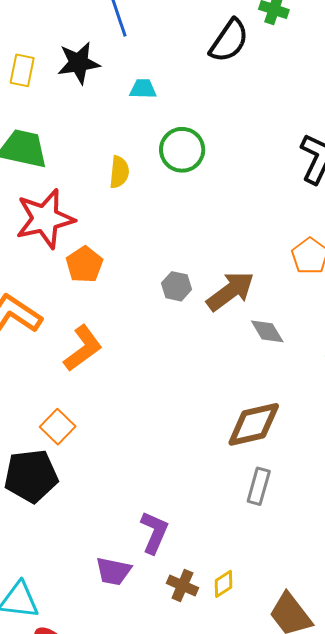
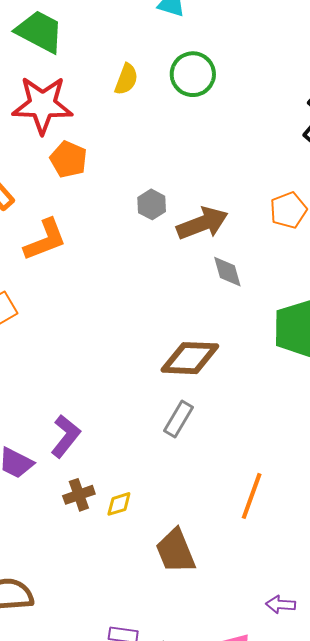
orange pentagon: (84, 265) -> (69, 159), turned -30
brown cross: (182, 586) -> (79, 495), turned 32

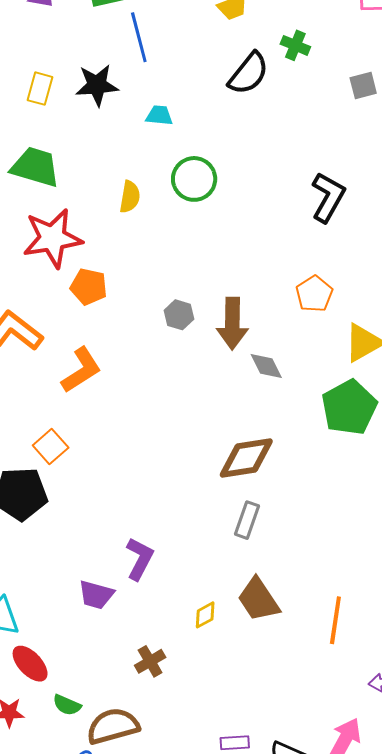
brown arrow: (202, 223) -> (232, 323), turned 123
brown cross: (79, 495) -> (150, 661), moved
orange line: (252, 496) -> (335, 620), moved
brown trapezoid: (175, 551) -> (258, 600), moved

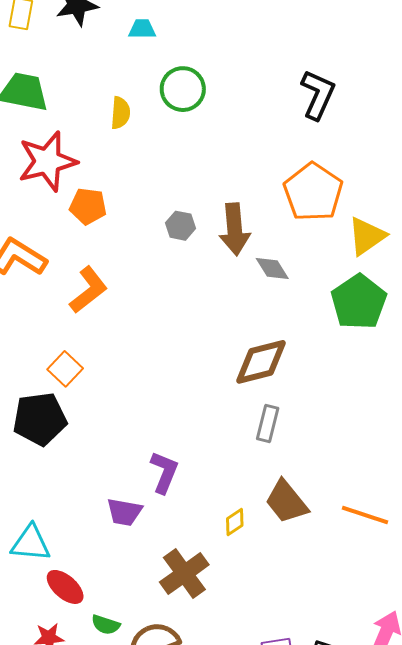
orange pentagon: (314, 294) -> (313, 192), size x1.6
orange line: (335, 620) -> (365, 515), turned -75
brown cross: (150, 661) -> (184, 573), size x1.6

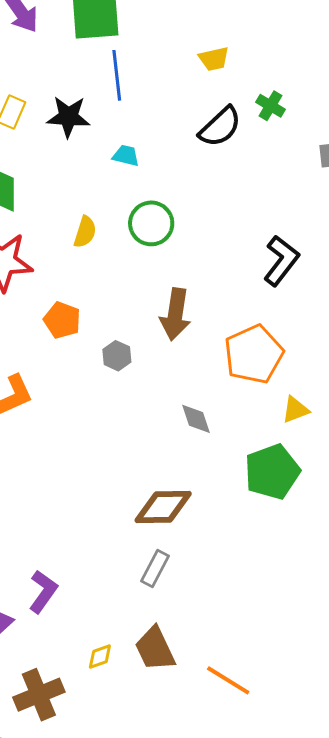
orange pentagon: (88, 206) -> (62, 320), moved
brown arrow: (235, 229) -> (175, 314), moved
yellow triangle: (367, 236) -> (295, 410), size x0.7

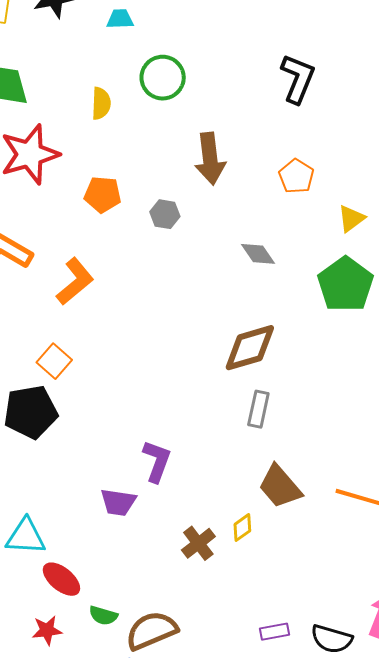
orange pentagon: (254, 354) -> (296, 176), size x0.6
yellow diamond: (100, 656) -> (242, 528), moved
brown cross: (39, 695) -> (198, 543), moved, size x0.7

